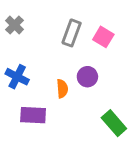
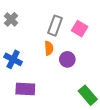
orange semicircle: (62, 89) -> (49, 48), moved

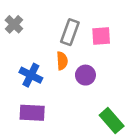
pink square: (80, 29) -> (101, 36), turned -35
blue cross: (13, 59) -> (31, 75), moved

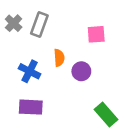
gray rectangle: (70, 32) -> (39, 24), moved

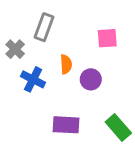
gray cross: (14, 23) -> (15, 49), moved
purple rectangle: (31, 107) -> (66, 125), moved

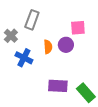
purple circle: (91, 79) -> (66, 45), moved
purple rectangle: (66, 125) -> (58, 86), moved

